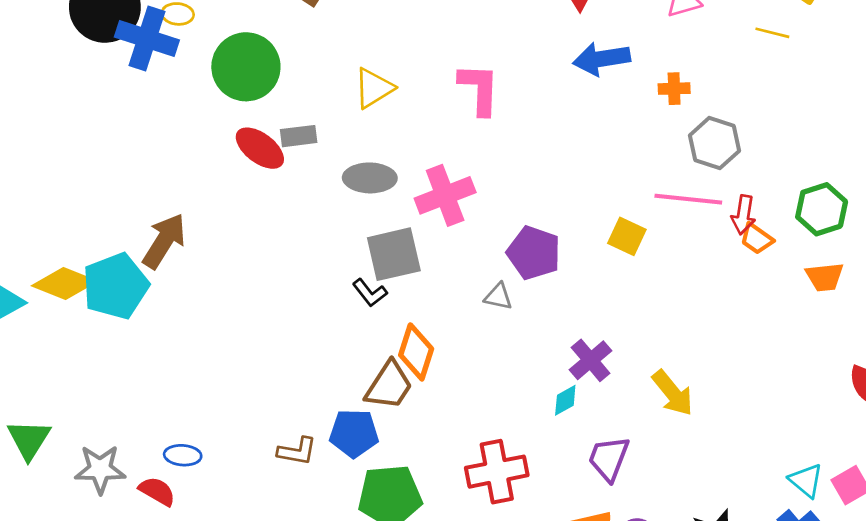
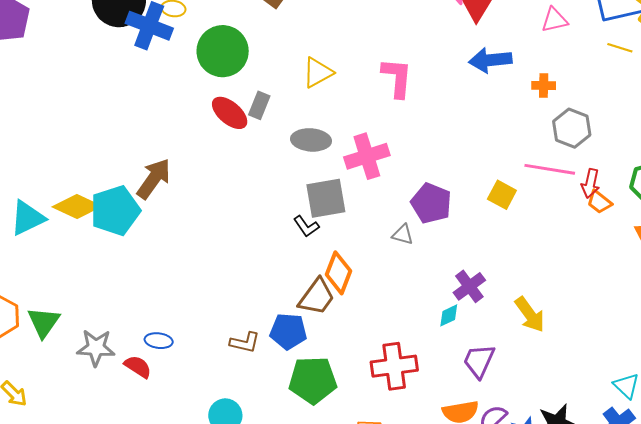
gray rectangle: (299, 136) -> (259, 105), turned -64

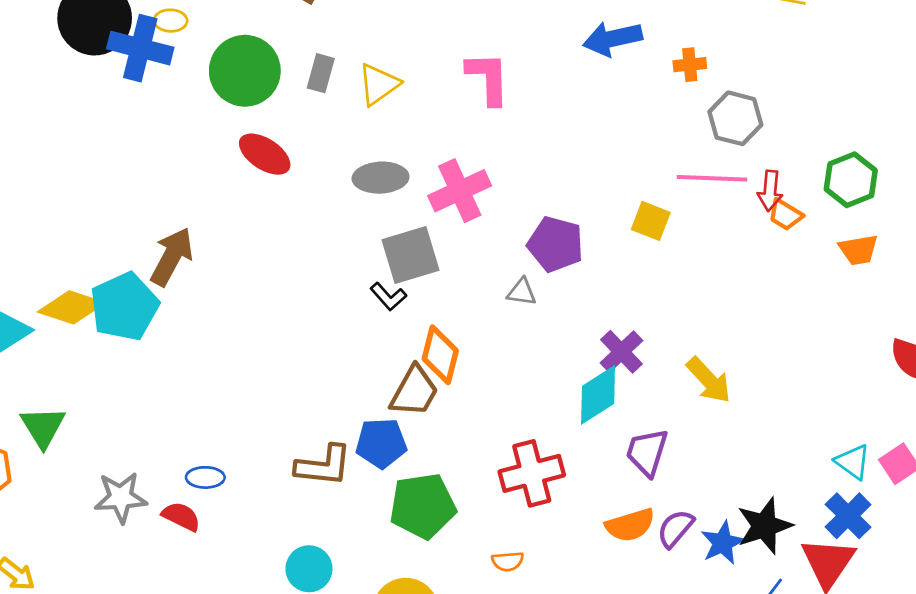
gray rectangle: (259, 105) -> (321, 73), moved
cyan diamond: (449, 315) -> (598, 395), size x1.8
green triangle: (44, 322) -> (43, 427), moved
brown L-shape: (245, 342) -> (324, 466), size x1.4

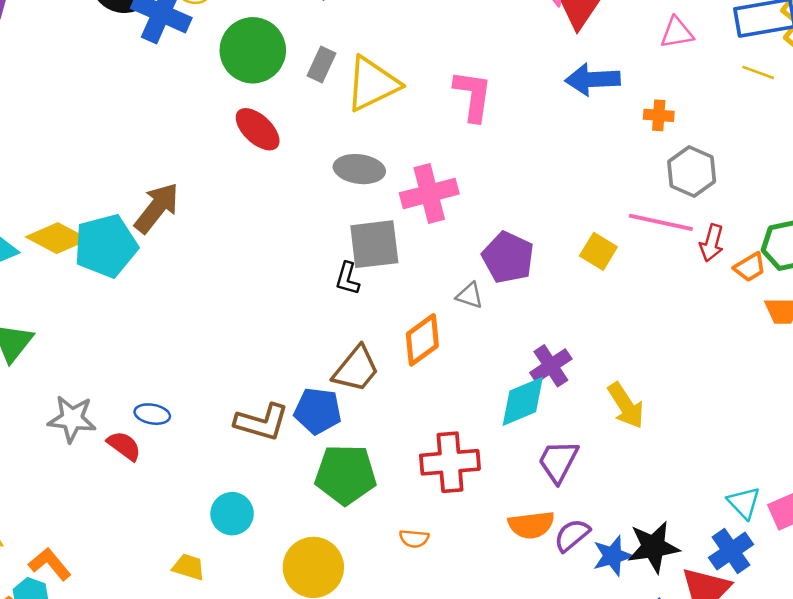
yellow triangle: (379, 84) -> (372, 84), size x1.4
orange trapezoid: (785, 215) -> (750, 267), moved, turned -72
black L-shape: (388, 297) -> (347, 279), turned 48
orange diamond: (440, 355) -> (422, 340), moved, turned 30

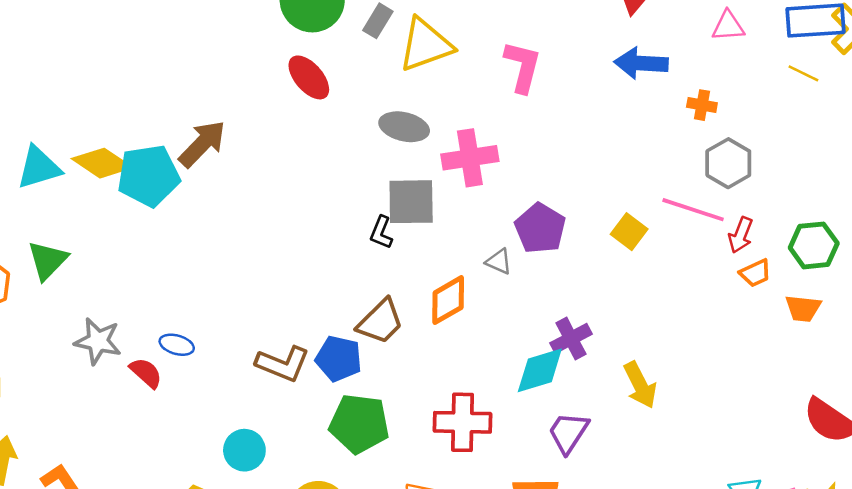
orange trapezoid: (750, 267) -> (755, 273), moved

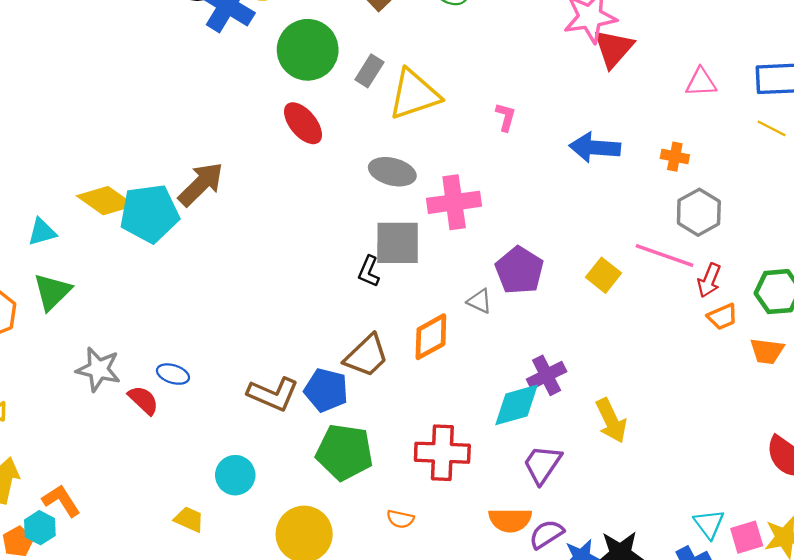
blue arrow: (641, 63) -> (595, 148), moved
pink L-shape: (523, 67) -> (506, 117), size x0.6
cyan triangle: (39, 168) -> (42, 232), moved, size x0.7

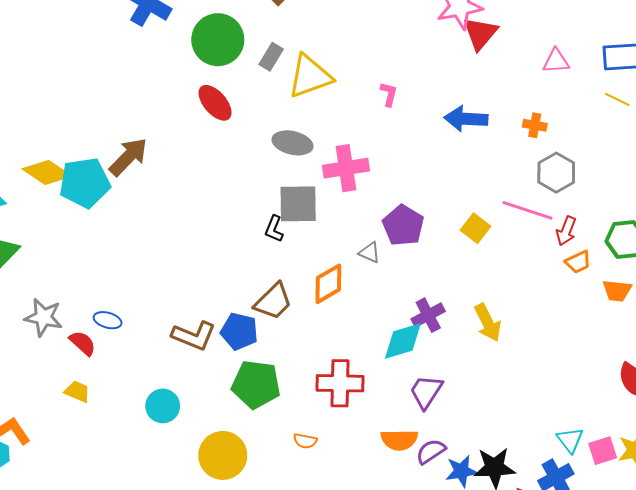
yellow arrow: (611, 421) -> (488, 323), moved
yellow trapezoid: (189, 519) -> (77, 392), moved

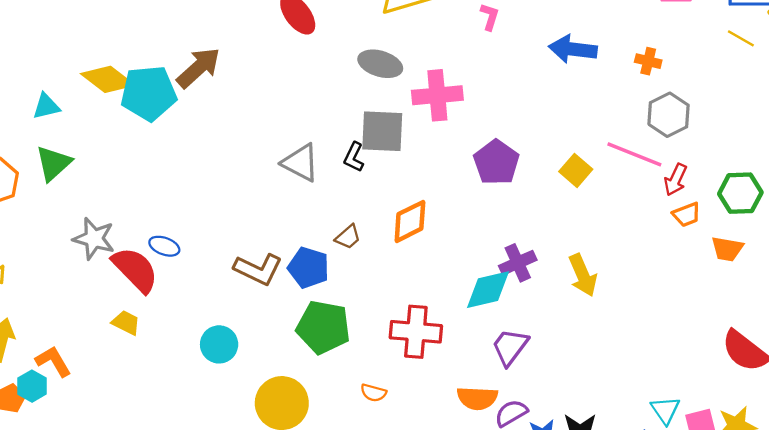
gray triangle: (370, 253) -> (301, 163), moved, size x1.6
brown trapezoid: (273, 301) -> (348, 237), size x0.6
red semicircle: (83, 343) -> (135, 270), size x1.6

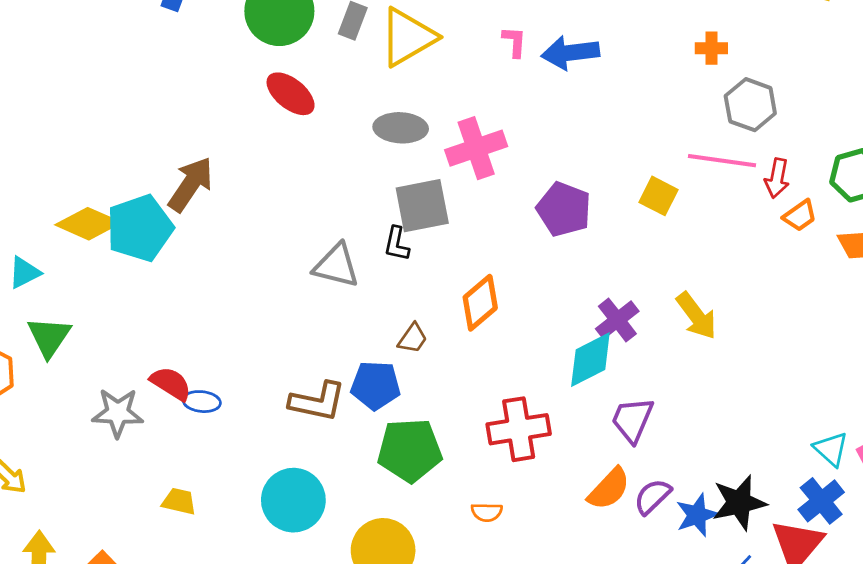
blue arrow: (573, 49) -> (570, 53), moved
red semicircle: (135, 270) -> (171, 383), moved, size x0.7
cyan circle: (219, 344) -> (293, 500), size x1.4
orange semicircle: (477, 398) -> (609, 489), turned -36

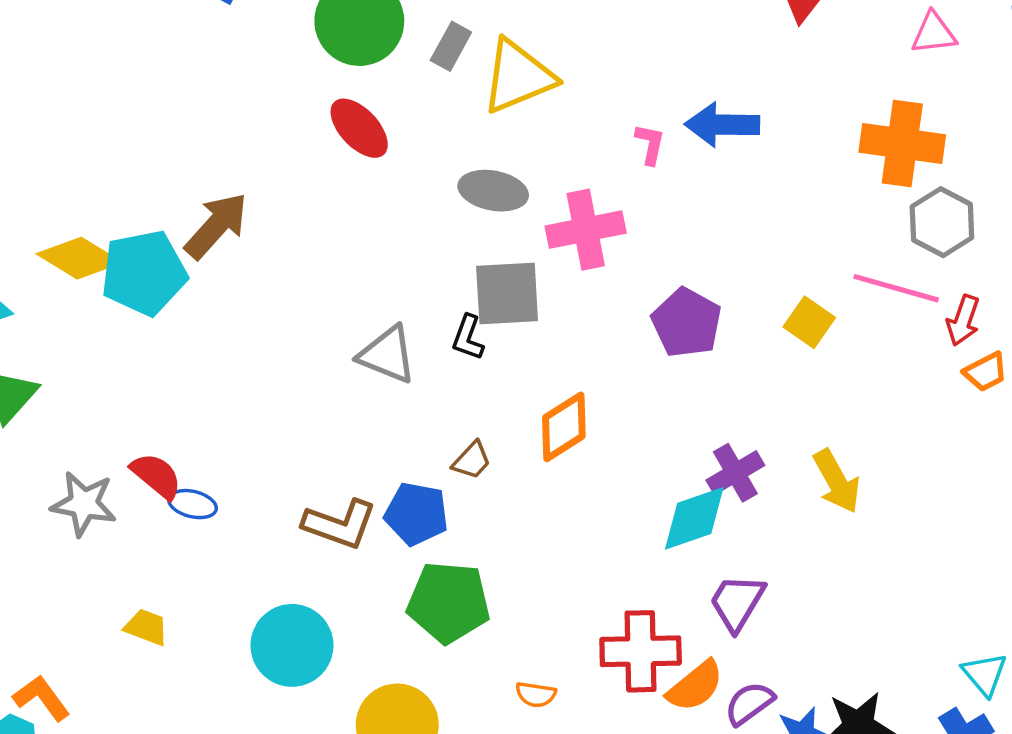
pink L-shape: (514, 42) -> (650, 144), moved
orange cross: (711, 48) -> (902, 144), size x2.0
red cross: (519, 429) -> (641, 651), moved

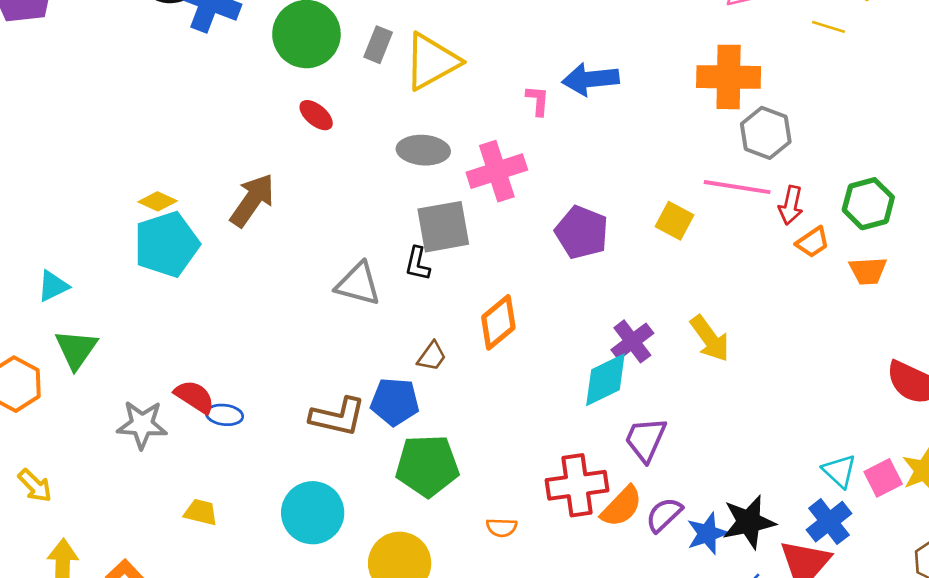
red ellipse: (359, 128) -> (316, 115), size x0.7
brown arrow: (216, 226) -> (252, 200), moved
yellow diamond: (79, 258) -> (158, 201), moved, size x0.6

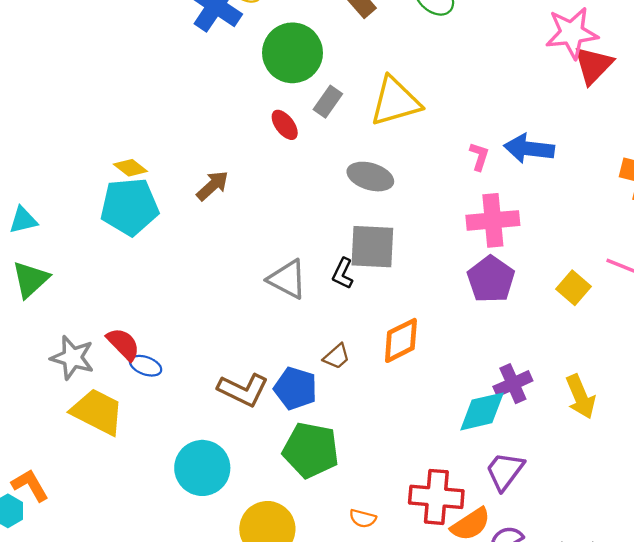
gray rectangle: (378, 45) -> (328, 102), moved
pink cross: (497, 171) -> (493, 220), moved
brown arrow: (252, 200) -> (213, 186), size x0.7
yellow trapezoid: (201, 512) -> (97, 412), moved, size x1.8

